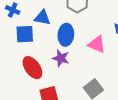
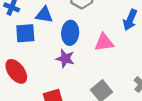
pink triangle: (97, 44) -> (104, 42), turned -30
red ellipse: (32, 68) -> (16, 71), moved

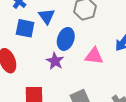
blue triangle: (44, 15) -> (47, 16), turned 30

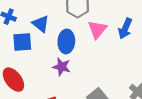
pink triangle: (94, 56) -> (97, 29), moved, turned -42

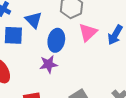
purple star: (62, 67) -> (49, 64), turned -30

